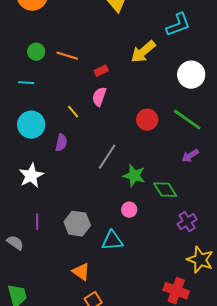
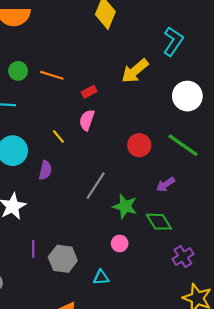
cyan L-shape: (178, 25) -> (173, 41), turned -36
purple arrow: (190, 156) -> (165, 185), moved
purple line: (37, 222) -> (33, 249), moved
cyan triangle: (112, 241) -> (101, 277), size x0.7

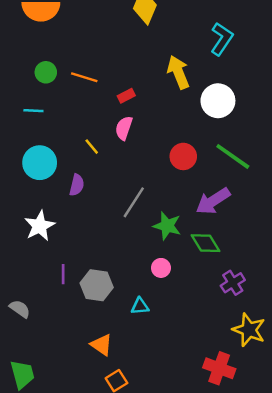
yellow arrow: (135, 71) -> (178, 72), turned 108
white circle: (187, 96) -> (218, 101), moved
purple arrow: (165, 185) -> (213, 201), size x1.6

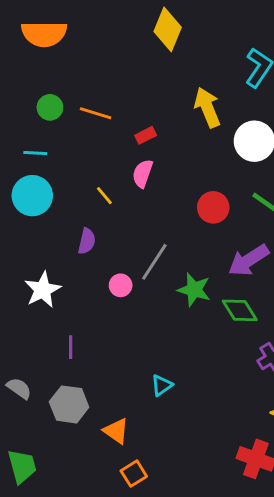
cyan circle: (40, 163) -> (32, 196), moved
pink circle: (161, 268) -> (121, 285), moved
gray hexagon: (97, 285) -> (69, 404), moved
cyan triangle: (140, 306) -> (162, 385), turned -30

